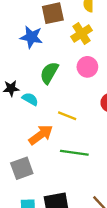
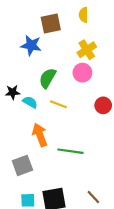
yellow cross: (81, 33) -> (87, 50), moved
yellow line: (67, 116) -> (58, 104), moved
orange arrow: (41, 135) -> (40, 135), turned -75

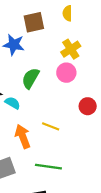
yellow line: (58, 104) -> (51, 126), moved
green line: (70, 151) -> (48, 167), moved

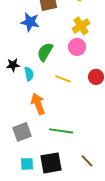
cyan semicircle: (13, 103) -> (29, 74), turned 48
yellow line: (51, 126) -> (63, 79), moved

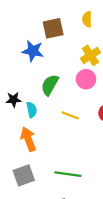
orange arrow: (38, 104) -> (28, 139), moved

